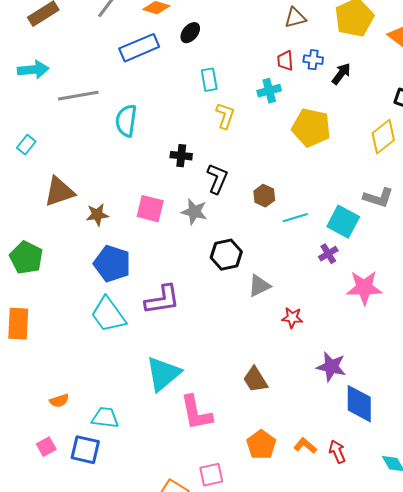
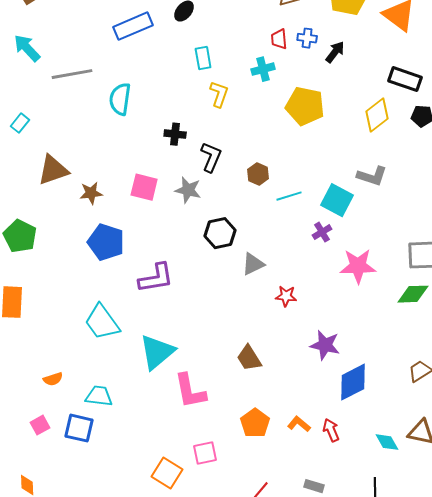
cyan arrow: (33, 70) -> (27, 48), turned -128
cyan trapezoid: (108, 315) -> (102, 322), moved
blue diamond: (359, 404) -> (353, 382), turned 63

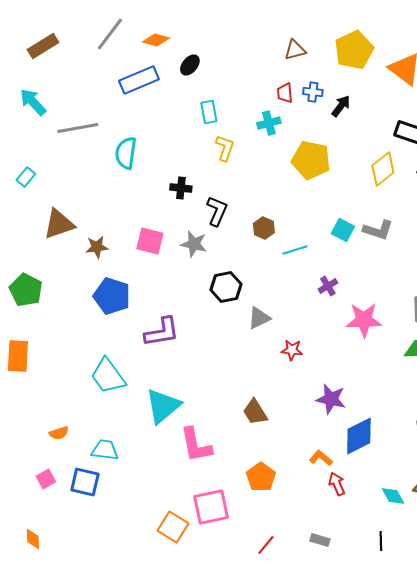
cyan square: (337, 200) -> (343, 230), moved, size x0.7
orange L-shape: (299, 424) -> (321, 458), moved
pink square: (205, 453) -> (211, 507), size x1.5

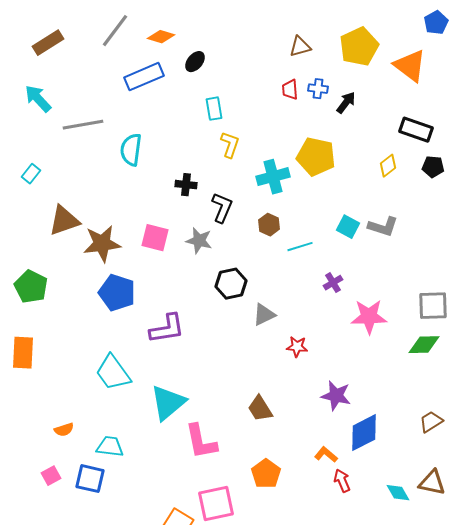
cyan cross: (269, 123) -> (273, 177), moved, size x1.4
yellow diamond: (383, 169) -> (388, 166), size x0.7
brown star: (97, 247) -> (102, 244), size x1.6

